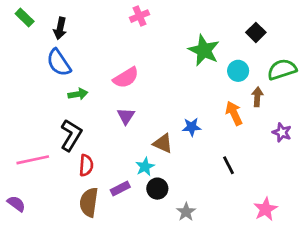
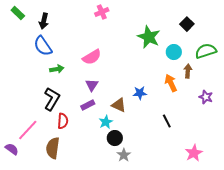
pink line: (33, 160) -> (28, 130), moved, turned -35
purple rectangle: (120, 189) -> (88, 105), moved
brown semicircle: (89, 202) -> (53, 148), moved
gray star: (186, 212) -> (124, 155), moved

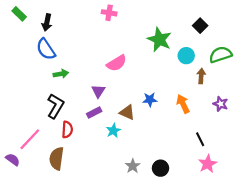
pink cross: (102, 12) -> (109, 13), turned 32
pink semicircle: (92, 57) -> (117, 63), moved
orange arrow: (171, 83) -> (183, 104), moved
black line: (167, 121) -> (200, 139), moved
black circle: (115, 138) -> (160, 168), moved

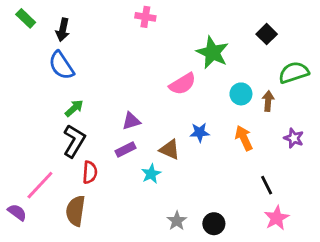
cyan circle: (186, 56) -> (241, 94), moved
pink semicircle: (117, 63) -> (183, 84), moved
green arrow: (61, 74) -> (74, 108), moved, turned -32
purple triangle: (98, 91) -> (131, 121), turned 40

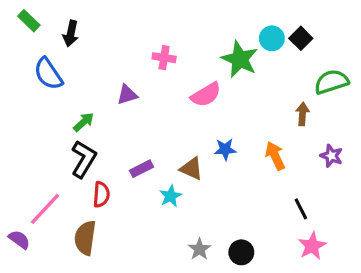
pink cross: (145, 17) -> (164, 58), moved
blue semicircle: (61, 65) -> (48, 74), moved
cyan circle: (241, 94) -> (272, 38), moved
purple triangle: (131, 121) -> (127, 95), moved

